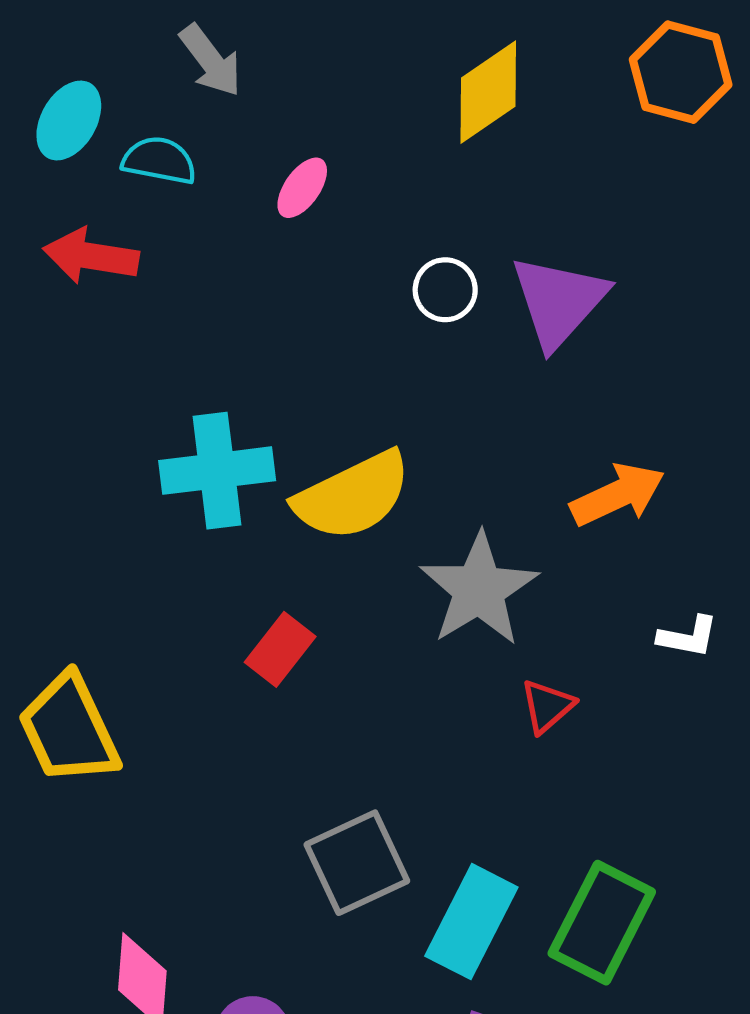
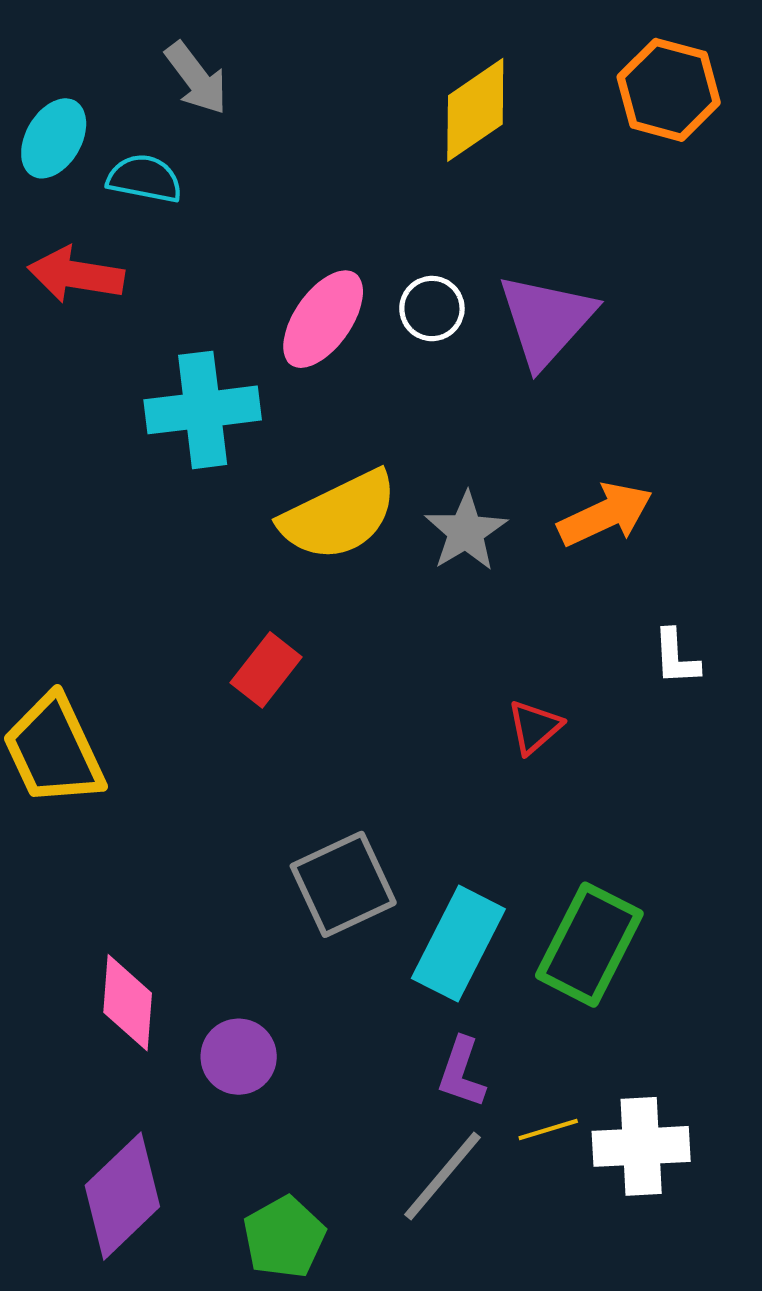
pink ellipse: (302, 188) -> (323, 319), moved, size x1.6
cyan cross: (217, 471) -> (203, 410), moved
gray star: (479, 589) -> (466, 531), moved, size x0.7
white L-shape: (688, 637) -> (676, 657), turned 76

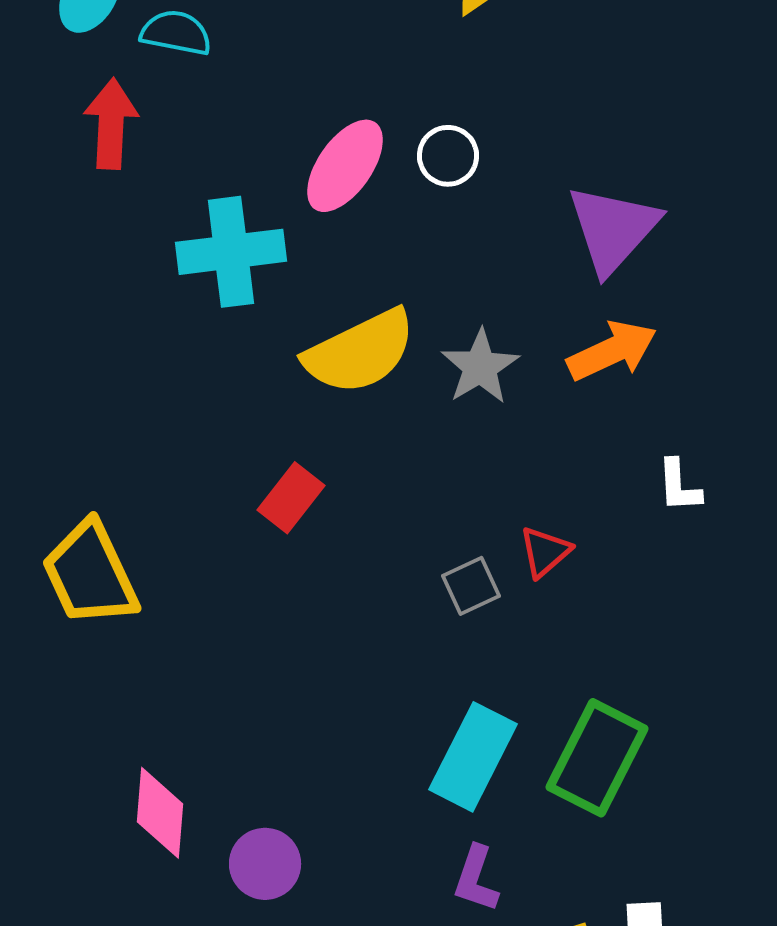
red arrow: (76, 275) -> (111, 124), turned 84
purple triangle: (546, 320) -> (613, 229), moved
gray square: (343, 884) -> (471, 586), moved, size x0.6

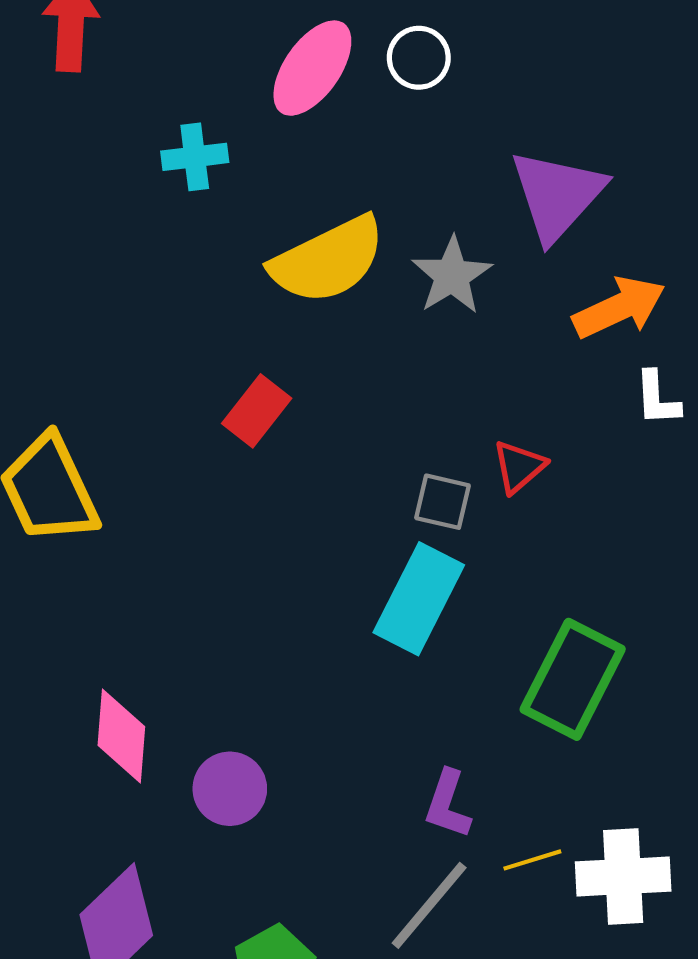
purple triangle: (613, 229) -> (557, 195), moved
cyan cross: (231, 252) -> (195, 157), size x0.6
orange arrow: (612, 351) -> (619, 308), moved
gray square: (471, 586) -> (443, 502), turned 38
cyan rectangle: (473, 757) -> (419, 599), moved

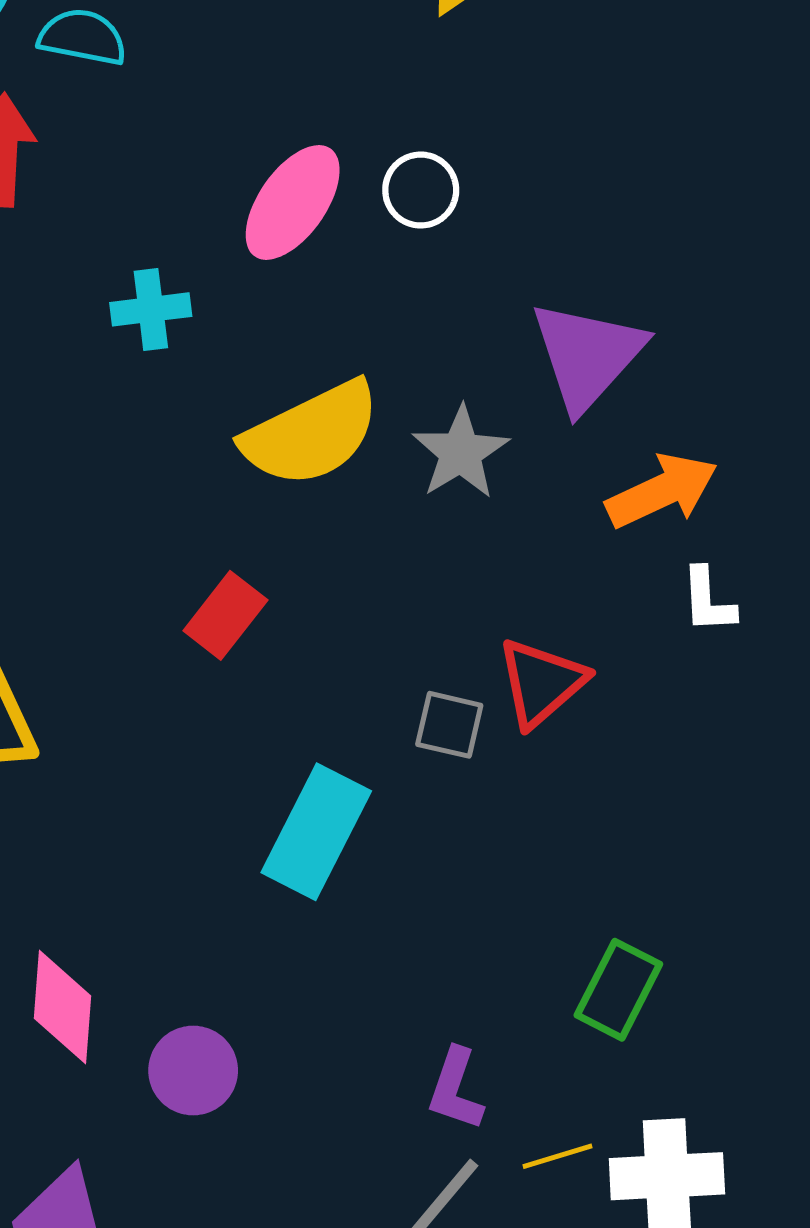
red triangle: (519, 467) -> (541, 683), size x1.4
cyan rectangle: (419, 599) -> (316, 832), moved
green rectangle: (573, 679) -> (618, 990), moved, size x0.7

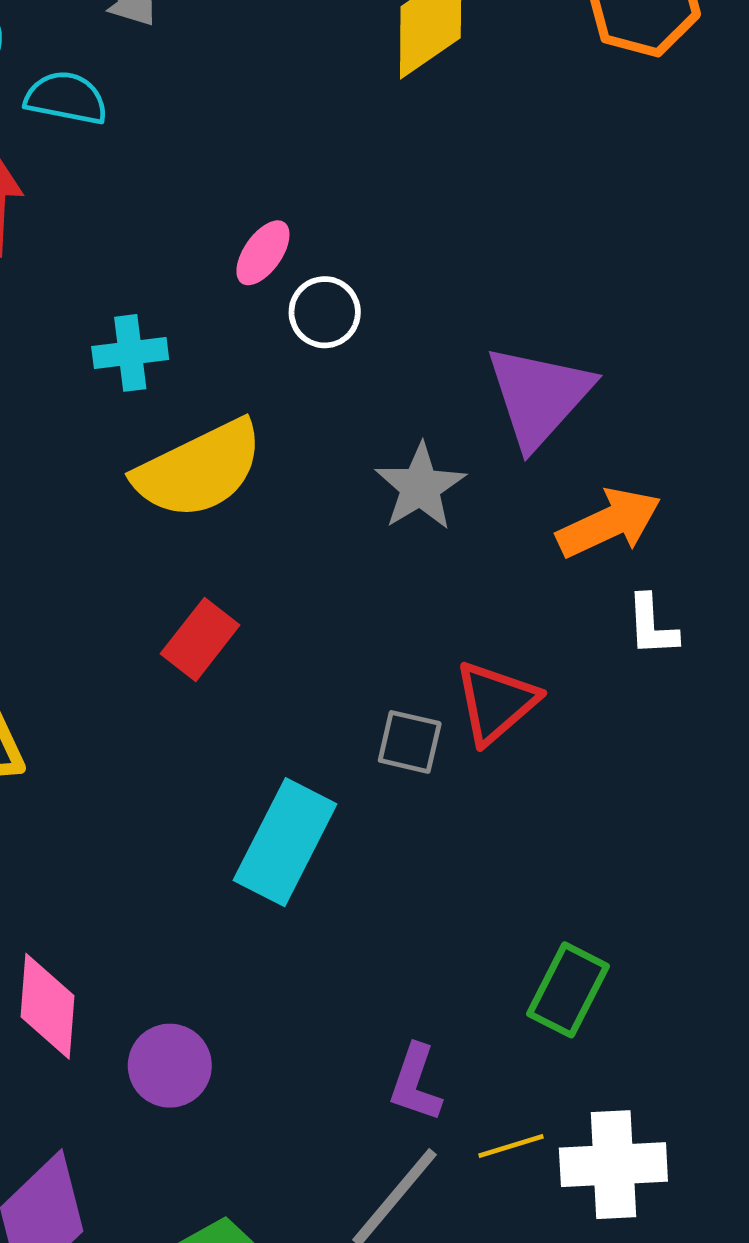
white circle: (421, 190) -> (325, 312), moved
pink ellipse: (293, 202) -> (263, 253), size x0.6
yellow semicircle: (311, 434) -> (199, 469), moved

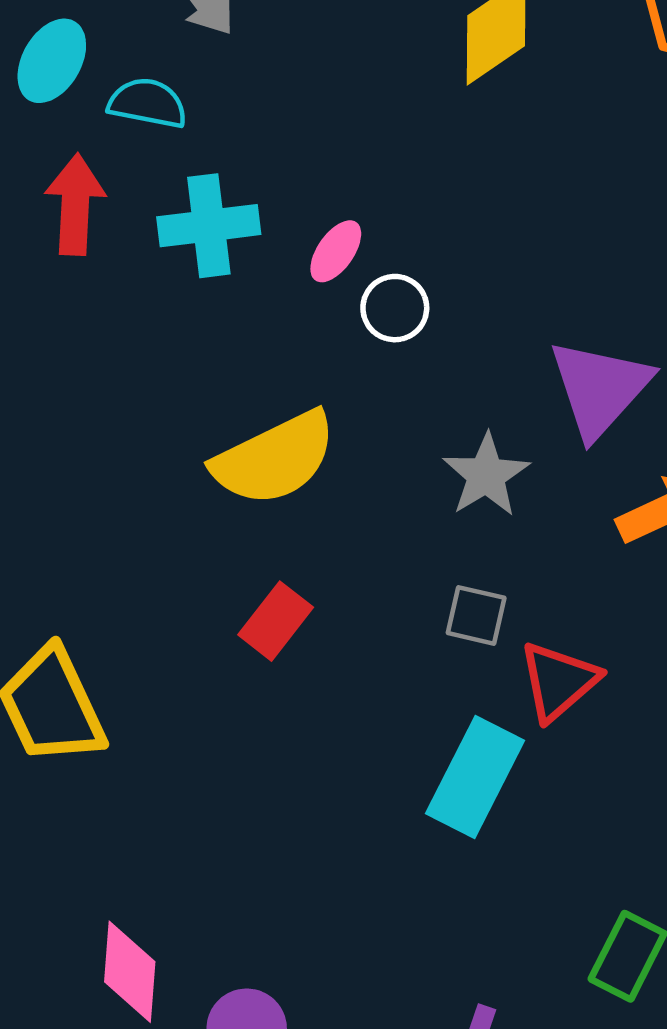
cyan cross: (130, 353) -> (209, 226), moved, size x1.4
gray square: (410, 742) -> (476, 615), moved
cyan rectangle: (285, 842) -> (475, 777), moved

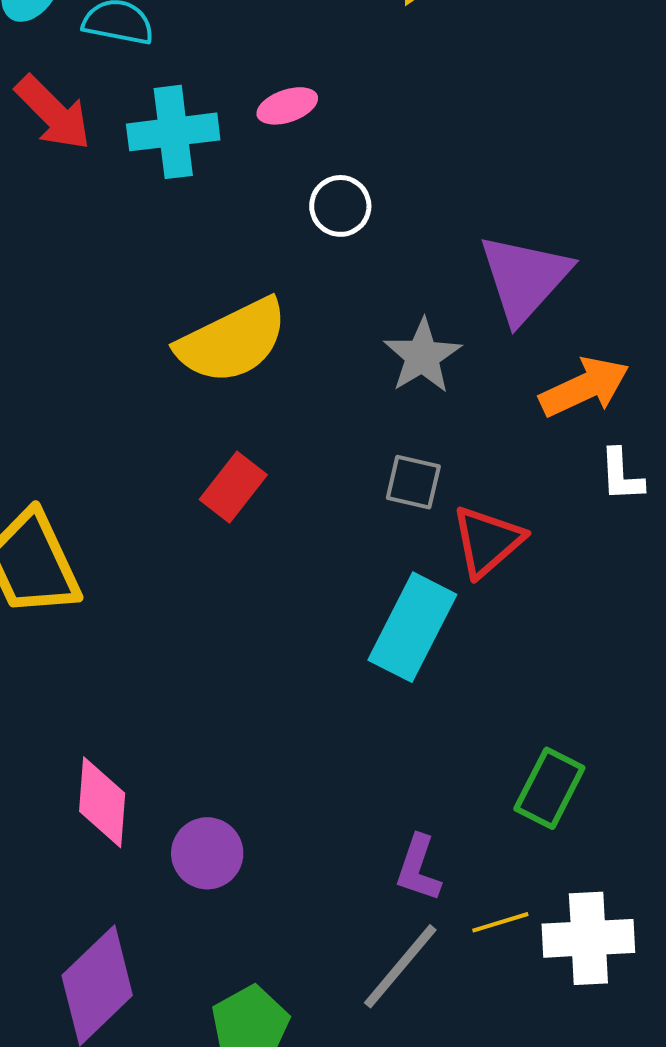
red arrow: (75, 204) -> (53, 113), turned 132
pink ellipse: (336, 251) -> (287, 106), moved, turned 36

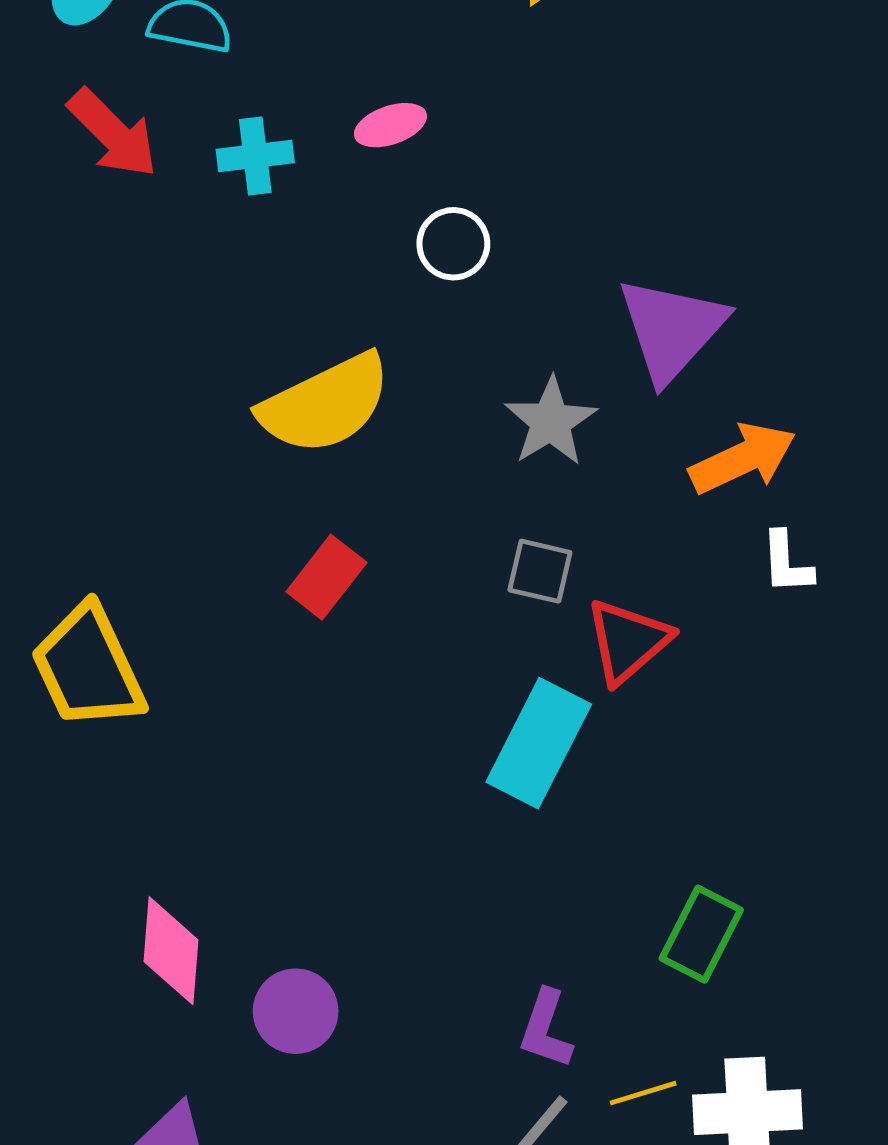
cyan cross: (173, 132) -> (255, 156), size x0.7

